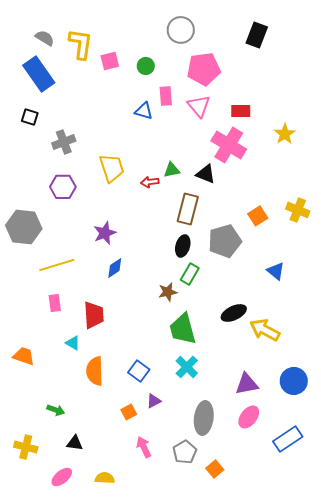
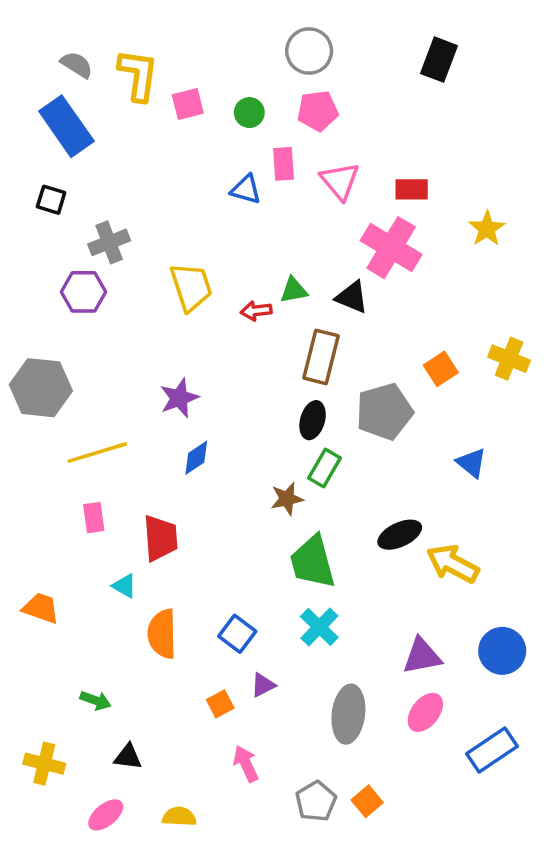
pink pentagon: (204, 69) -> (318, 111), moved, size x0.7
purple hexagon: (63, 187) -> (84, 292), moved
gray pentagon: (185, 452) -> (316, 801), moved

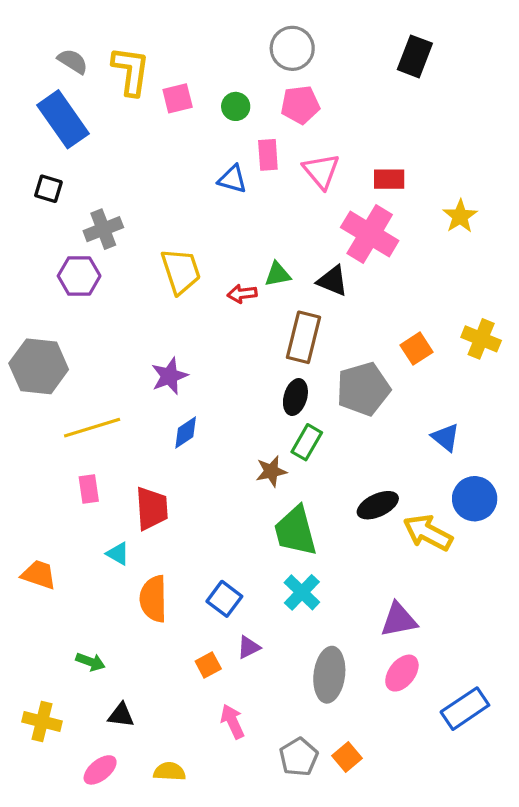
blue circle: (502, 651) -> (475, 499), moved

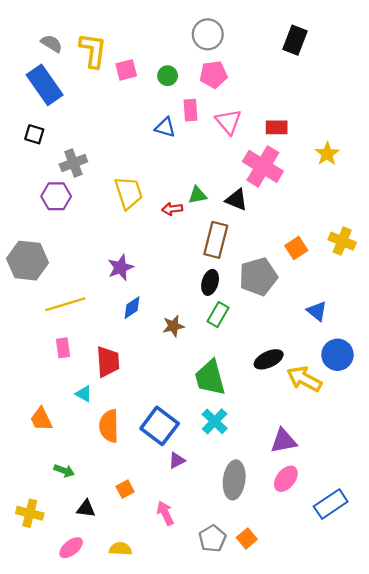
brown star: (271, 471) -> (173, 326), moved
orange trapezoid: (39, 575) -> (41, 419), moved, turned -135
blue square: (224, 599) -> (160, 426), size x1.5
orange square: (208, 665) -> (125, 489), moved

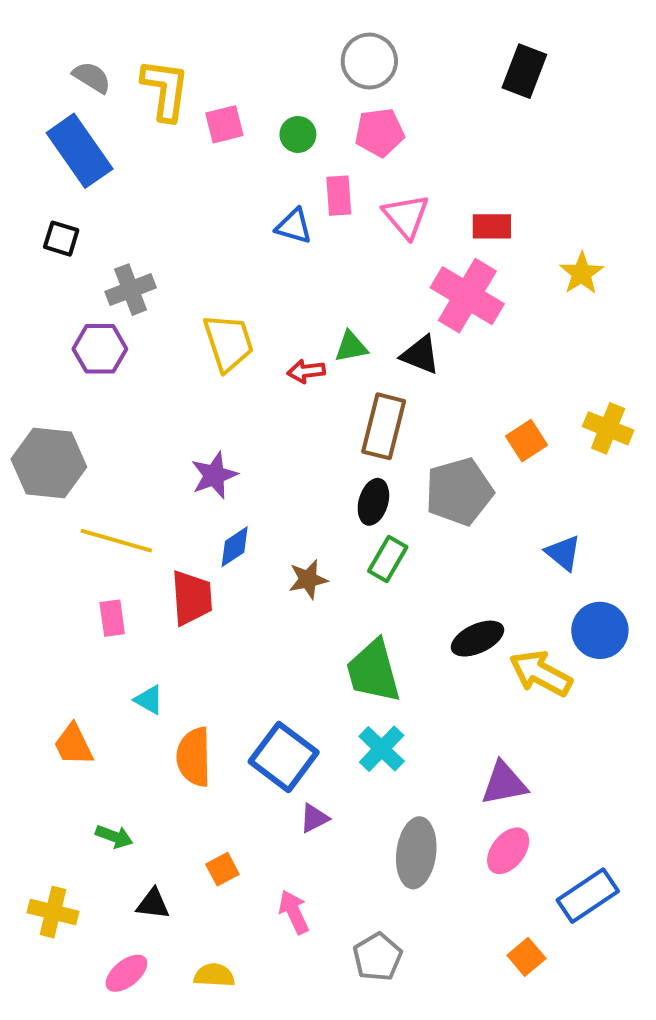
yellow line: (65, 304) -> (116, 541), turned 33
red trapezoid: (108, 362) -> (192, 598), moved
orange square: (247, 538) -> (526, 957), moved

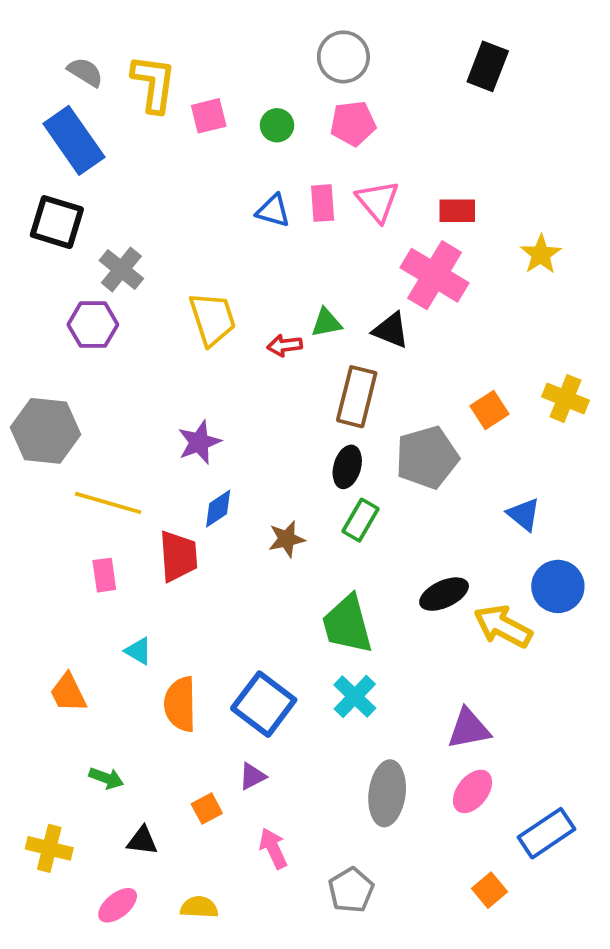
pink rectangle: (339, 196) -> (323, 203), moved
black square: (61, 239) -> (57, 222), size x1.6
gray cross: (131, 290) -> (121, 270), turned -30
purple triangle: (314, 818) -> (252, 776), moved

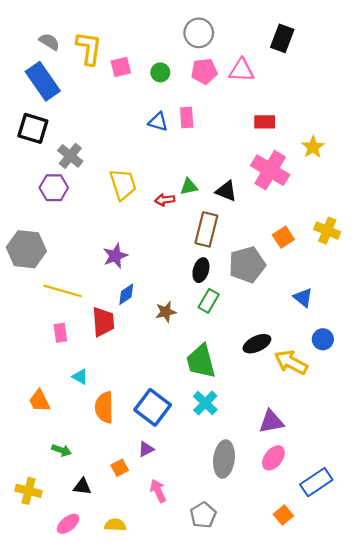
pink triangle: (378, 201) -> (242, 70), moved, turned -48
pink cross: (435, 275) -> (270, 170), moved
blue circle: (558, 586) -> (323, 339), size x0.7

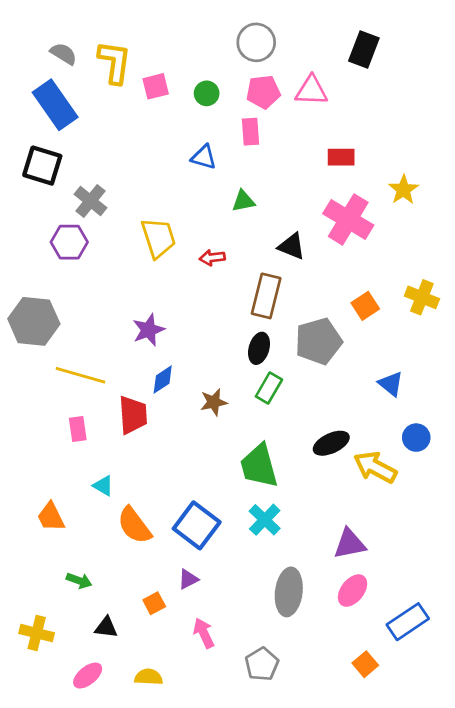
pink rectangle: (187, 117) -> (251, 132), moved
green triangle: (189, 187) -> (243, 201), moved
orange semicircle: (104, 407) -> (134, 525), turned -36

